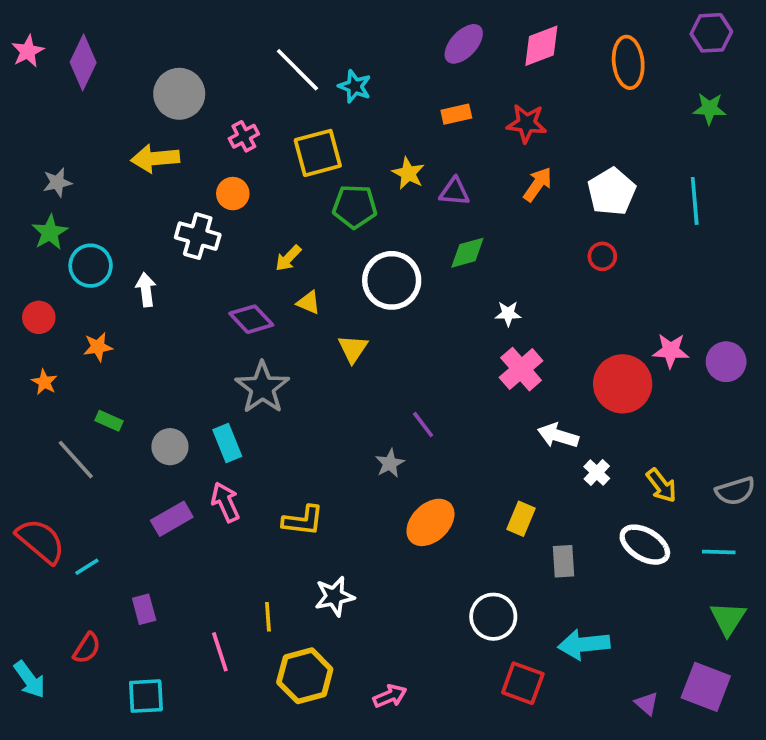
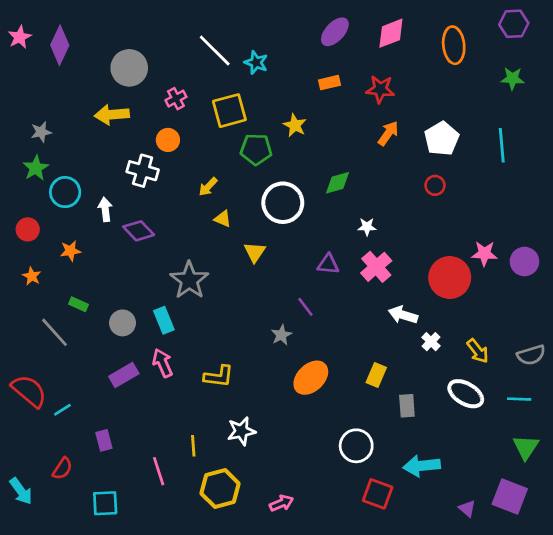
purple triangle: (455, 192) -> (328, 264), moved
purple diamond: (251, 319) -> (139, 231), moved

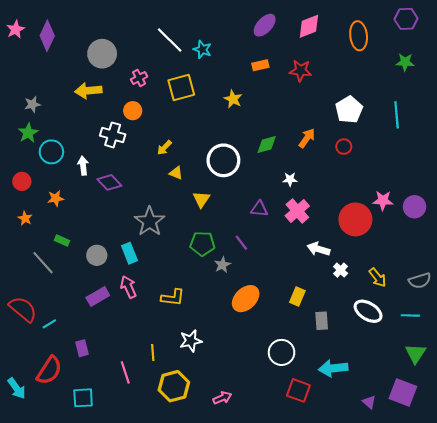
orange arrow: (388, 133) -> (307, 138), moved
green pentagon: (256, 149) -> (202, 244), moved
red semicircle: (62, 468) -> (49, 370), size x1.6

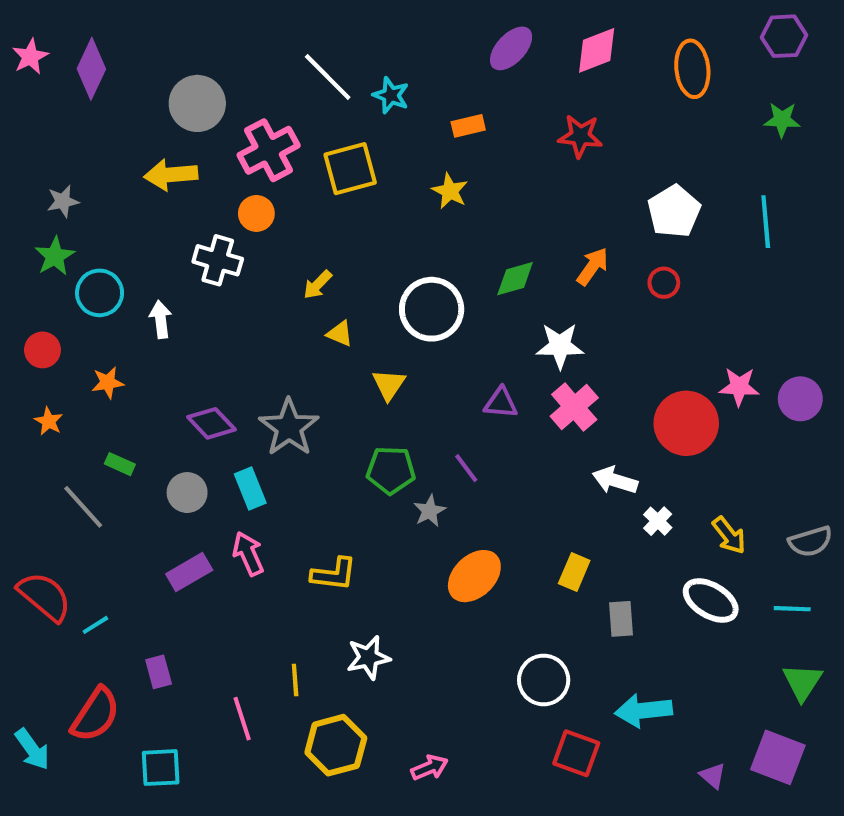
orange rectangle: (260, 65) -> (468, 126), moved
pink cross: (139, 78) -> (269, 150), size x1.8
white star: (290, 179) -> (560, 346), size x1.6
purple diamond: (109, 182) -> (212, 423), moved

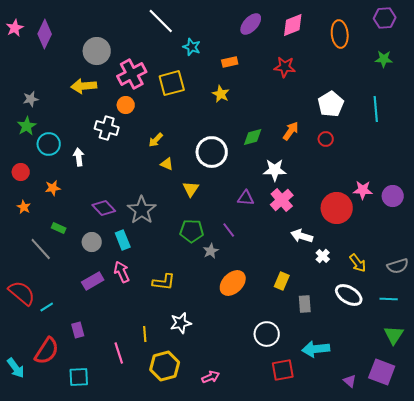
white line: (328, 77) -> (161, 21), moved
red square: (576, 753) -> (283, 370), turned -30

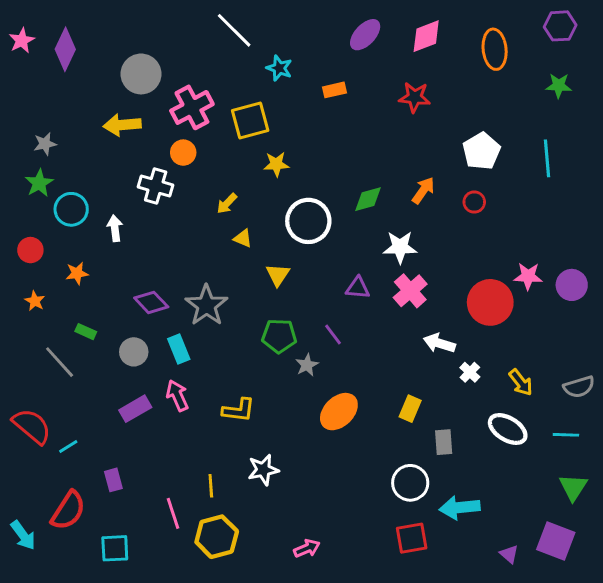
yellow star: (221, 94) -> (276, 164), moved, turned -30
white circle: (267, 334) -> (410, 483), moved
yellow hexagon: (165, 366) -> (217, 537), moved

